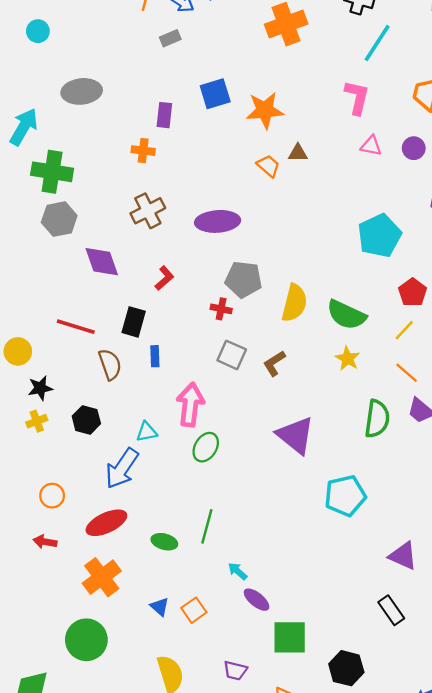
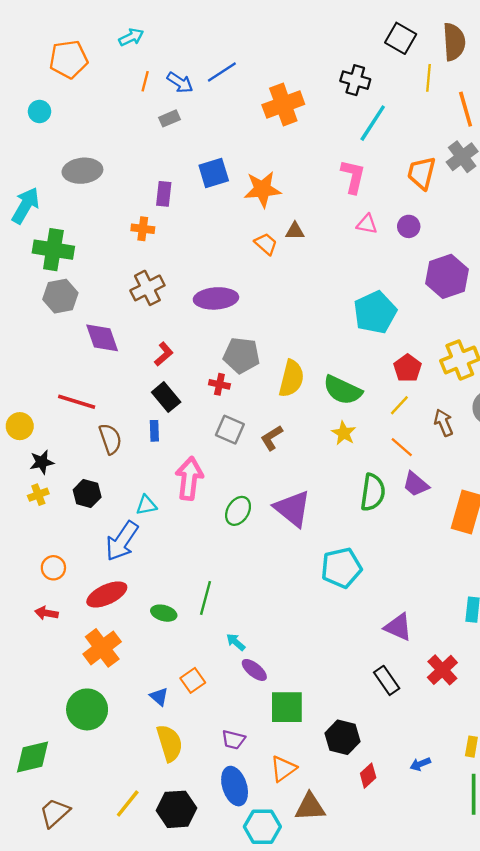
black rectangle: (134, 322) -> (166, 397), moved, turned -56
green ellipse: (206, 447) -> (238, 511), moved
blue triangle: (160, 607) -> (159, 697), moved

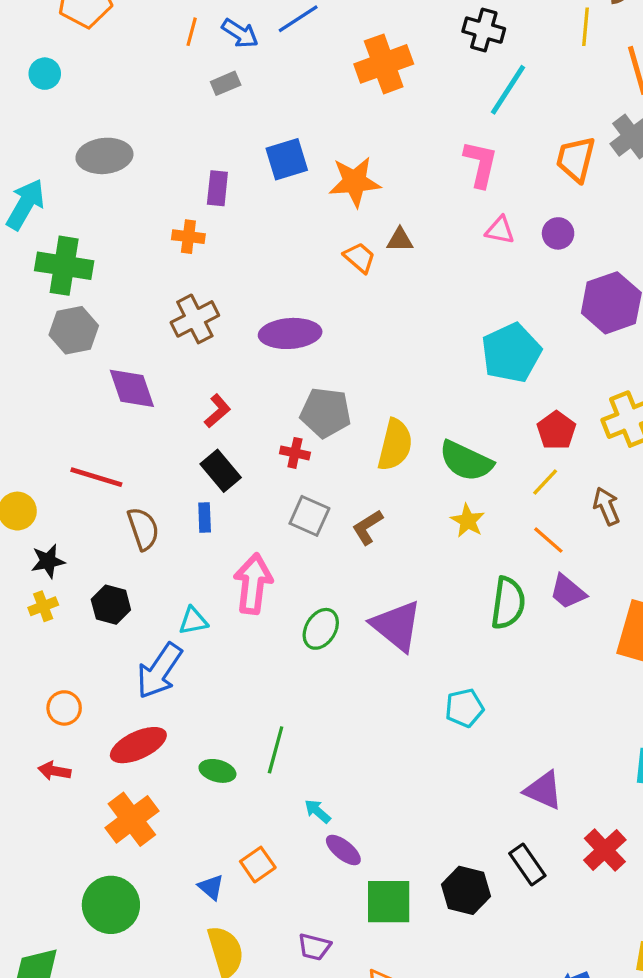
cyan pentagon: (341, 568) -> (464, 708), size x0.7
black hexagon: (343, 737) -> (466, 890), moved

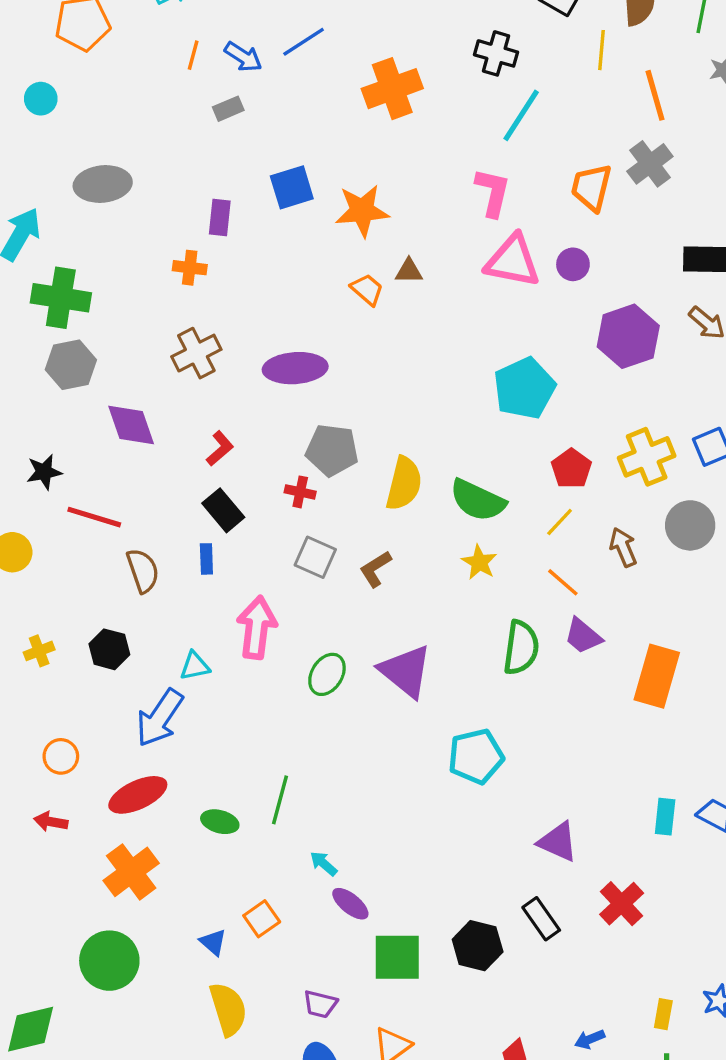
pink triangle: (500, 230) -> (513, 261), size x1.8
black star: (48, 561) -> (44, 472), moved
cyan pentagon: (464, 708) -> (476, 756), size x1.4

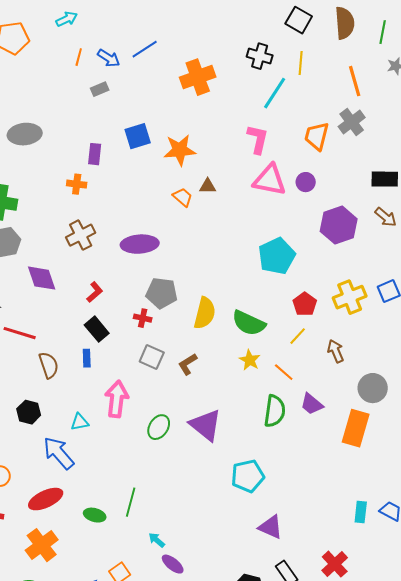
yellow line: (601, 50) -> (301, 63), moved
gray circle: (690, 525) -> (373, 388), moved
orange line: (563, 582) -> (284, 372), moved
blue arrow: (160, 718) -> (59, 453), turned 105
purple triangle: (558, 842) -> (271, 527), moved

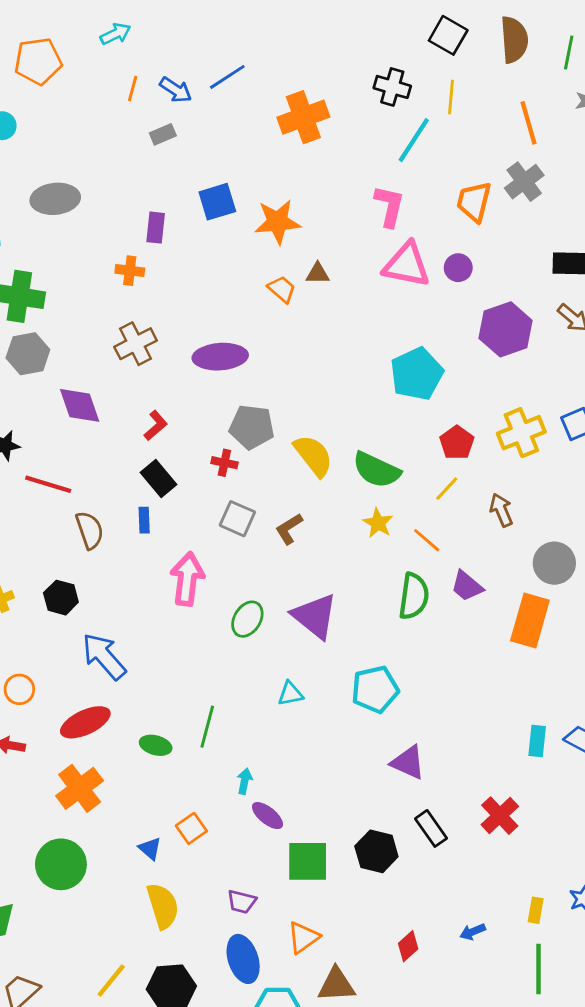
yellow semicircle: (205, 313) -> (313, 456), turned -52
cyan triangle: (80, 422) -> (290, 694), moved
cyan arrow: (157, 540) -> (245, 781), turned 60

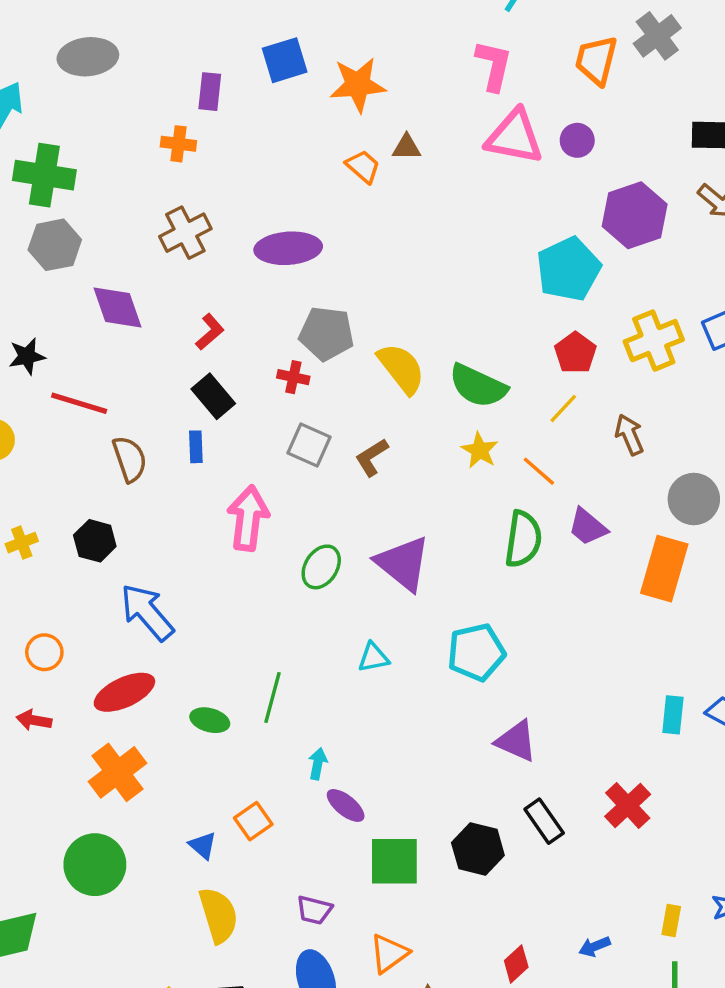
cyan pentagon: (417, 374) -> (568, 269), moved

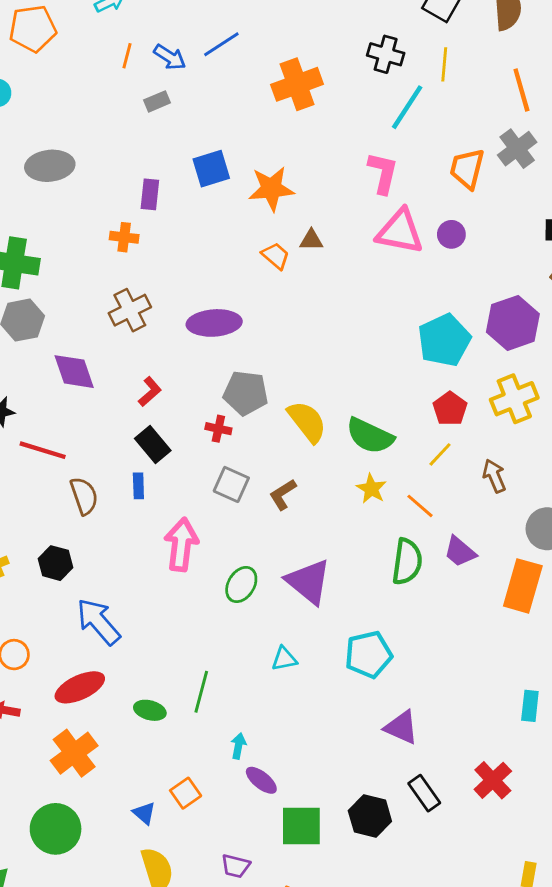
purple hexagon: (635, 215) -> (513, 323), moved

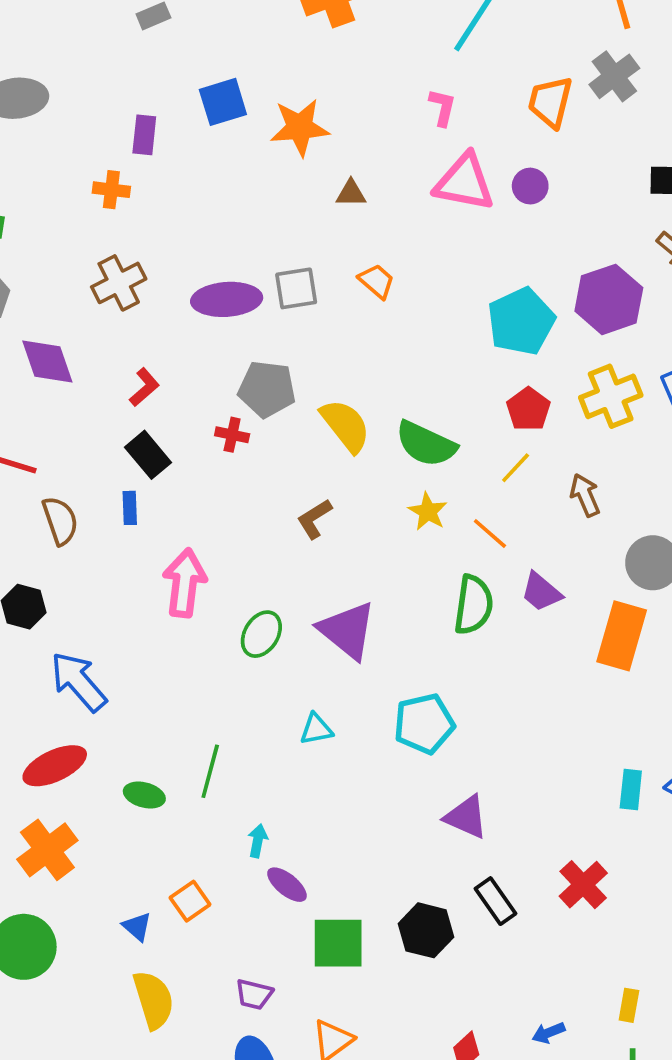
pink L-shape: (383, 173) -> (442, 107), size x0.7
orange trapezoid: (276, 256) -> (377, 281), moved
gray square: (231, 484) -> (296, 288), moved, turned -33

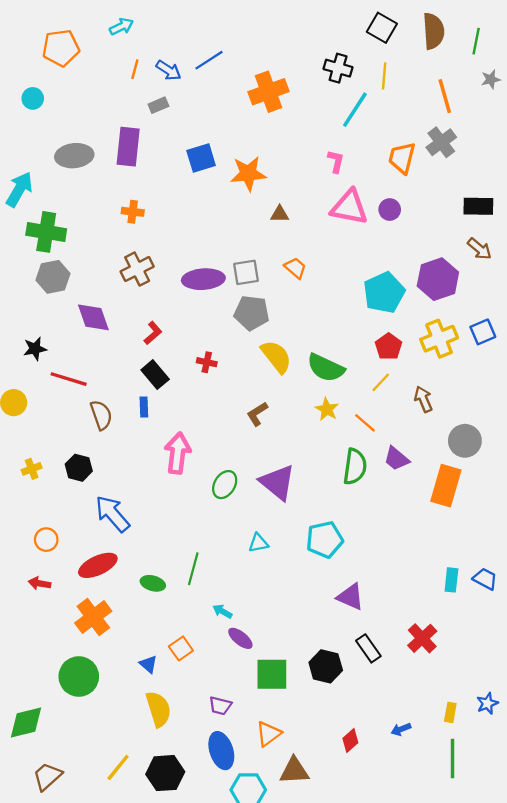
purple rectangle: (144, 135) -> (128, 147), moved, size x1.6
gray pentagon: (267, 389) -> (252, 313), moved
cyan arrow: (258, 841) -> (222, 611), turned -72

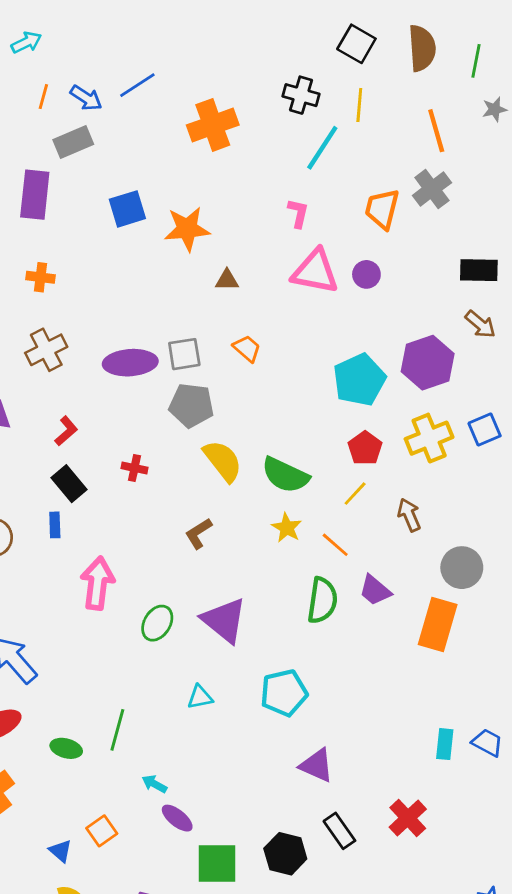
gray rectangle: (158, 105) -> (73, 142), size x1.5

